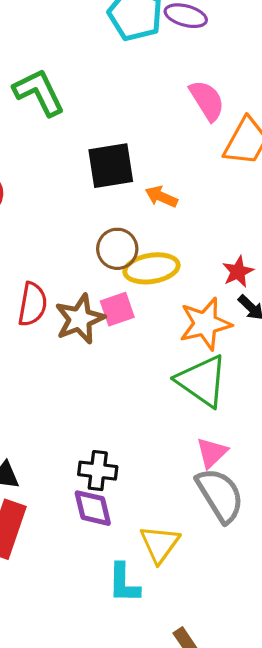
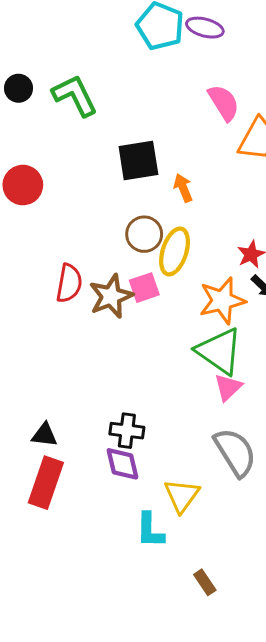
orange arrow: (161, 197) -> (183, 188), turned 44
yellow ellipse: (152, 268) -> (175, 251), turned -63
pink triangle: (212, 453) -> (228, 387), moved

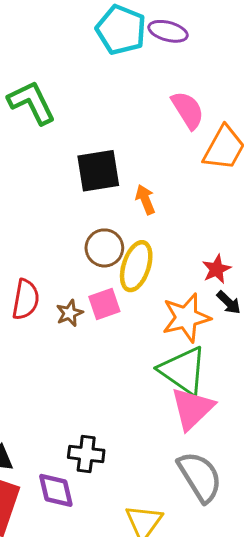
brown star: (111, 296) -> (70, 313), size x0.6
pink triangle: (228, 387) -> (192, 409), size x1.5
purple diamond: (123, 464) -> (56, 490), moved

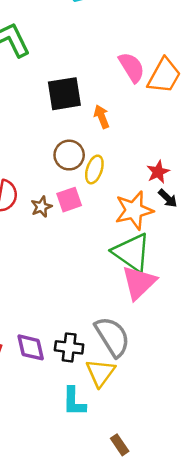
pink semicircle: (188, 110) -> (132, 67), moved
yellow ellipse: (136, 266) -> (94, 169), size x0.7
black cross: (86, 454) -> (69, 347), moved
gray semicircle: (200, 477) -> (112, 337), moved

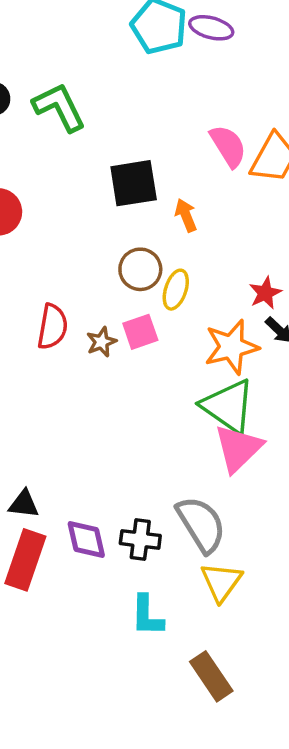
yellow triangle: (100, 373) -> (221, 582), moved
brown rectangle: (120, 445) -> (211, 676), size x1.6

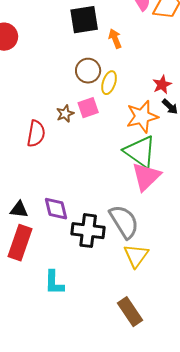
red semicircle: (52, 327) -> (36, 134), moved
purple diamond: (86, 540) -> (56, 209), moved
black cross: (140, 540) -> (88, 231), size x1.4
cyan L-shape: (147, 616) -> (54, 283), moved

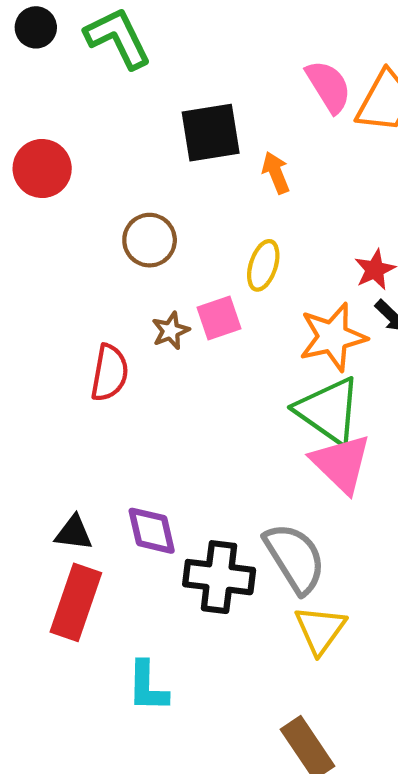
brown circle: (88, 71) -> (150, 240), moved
pink triangle: (146, 177) -> (341, 463), turned -32

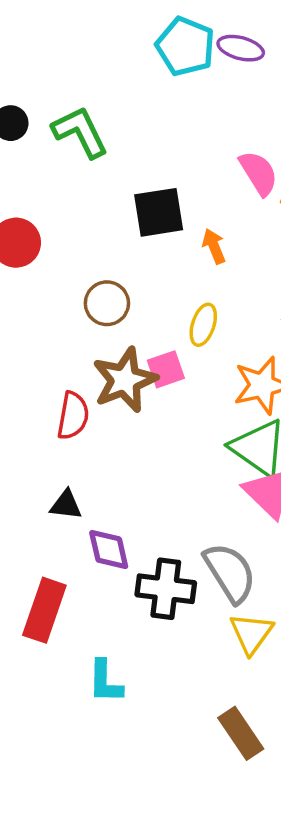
brown star: (171, 331) -> (125, 380), size x2.0
black triangle: (74, 533) -> (66, 505), moved

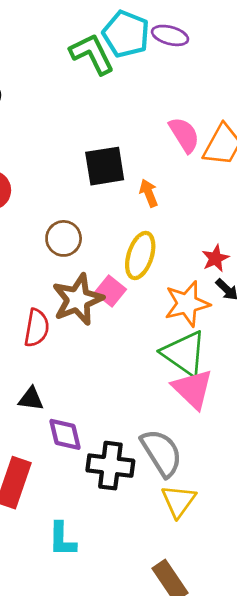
green L-shape: (80, 132) -> (92, 54), moved
yellow ellipse: (203, 325) -> (140, 255), size x1.4
pink square: (166, 369) -> (110, 291), turned -32

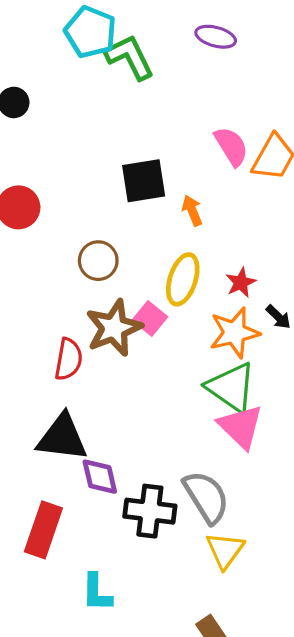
cyan pentagon: (126, 34) -> (90, 32), moved
red star: (215, 258) -> (241, 283), moved
black triangle: (31, 399) -> (62, 438), size x1.8

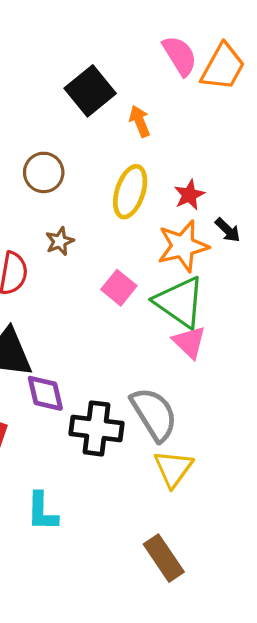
black square: (144, 181) -> (90, 91), turned -30
pink square: (150, 319) -> (119, 288), moved
brown star: (114, 328) -> (60, 241), size x0.5
pink triangle: (241, 427) -> (189, 342), size x0.7

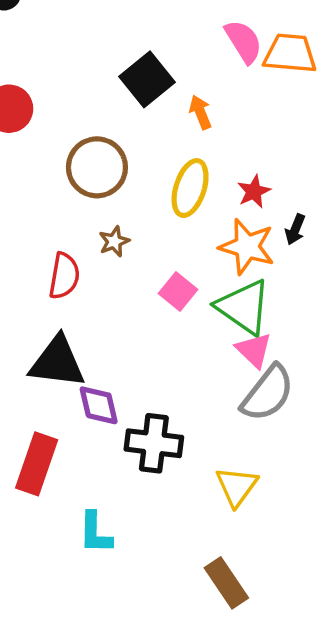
orange trapezoid: (223, 67) -> (290, 54), turned -114
brown circle: (44, 172) -> (97, 167), size x1.4
black arrow: (228, 230) -> (295, 229), turned 68
orange star: (183, 246) -> (247, 247), turned 30
gray semicircle: (154, 414) -> (268, 393), moved, turned 70

